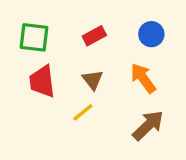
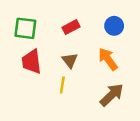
yellow line: (83, 112) -> (62, 85), turned -42

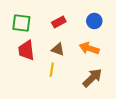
orange arrow: (108, 59) -> (89, 48), turned -36
brown triangle: (70, 60) -> (58, 49), turned -32

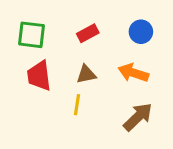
brown triangle: (58, 49) -> (86, 74), turned -32

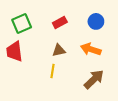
green square: (31, 35) -> (22, 24), turned -30
red trapezoid: (39, 76) -> (14, 51), moved

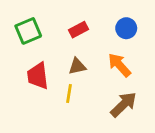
orange arrow: (91, 49) -> (119, 65), turned 30
red trapezoid: (14, 51) -> (38, 76), moved

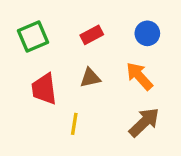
yellow line: (69, 94) -> (74, 124), moved

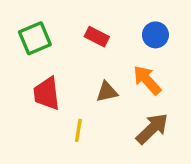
red rectangle: (92, 35) -> (97, 37), turned 55
brown triangle: (90, 78) -> (107, 92), moved

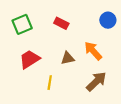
blue circle: (155, 35) -> (108, 20), moved
red trapezoid: (47, 94) -> (30, 59), turned 65

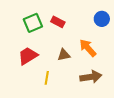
green square: (22, 24) -> (33, 23), moved
brown arrow: (96, 81) -> (91, 77), turned 35

